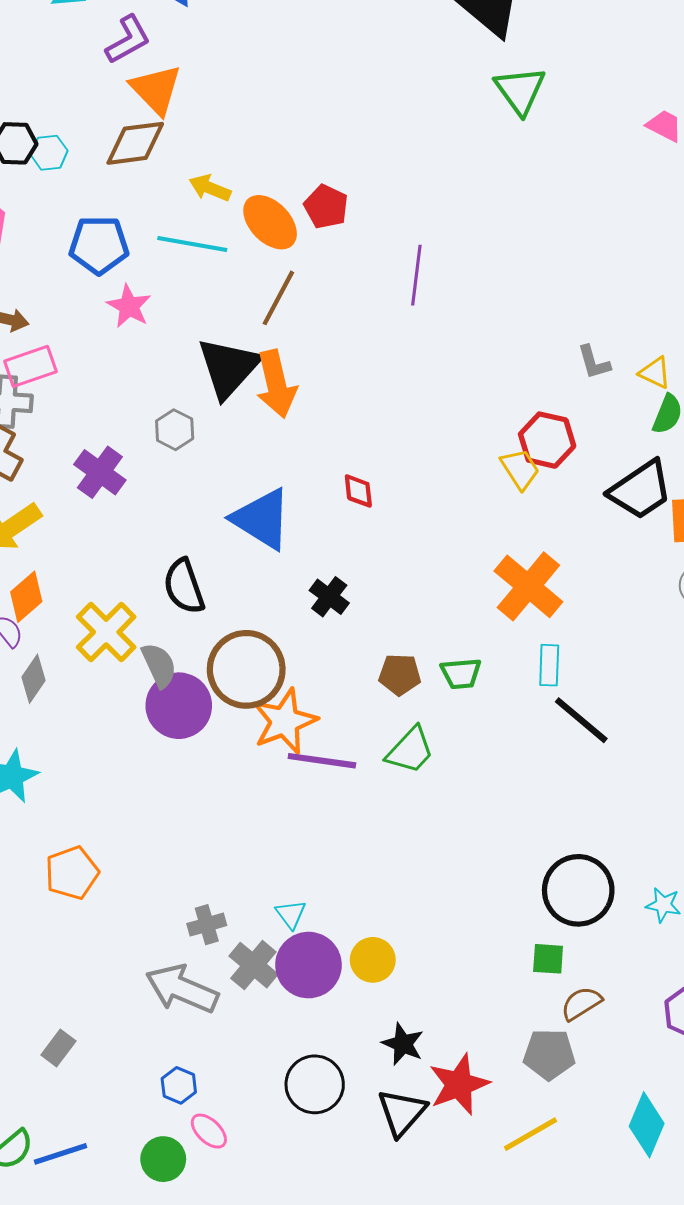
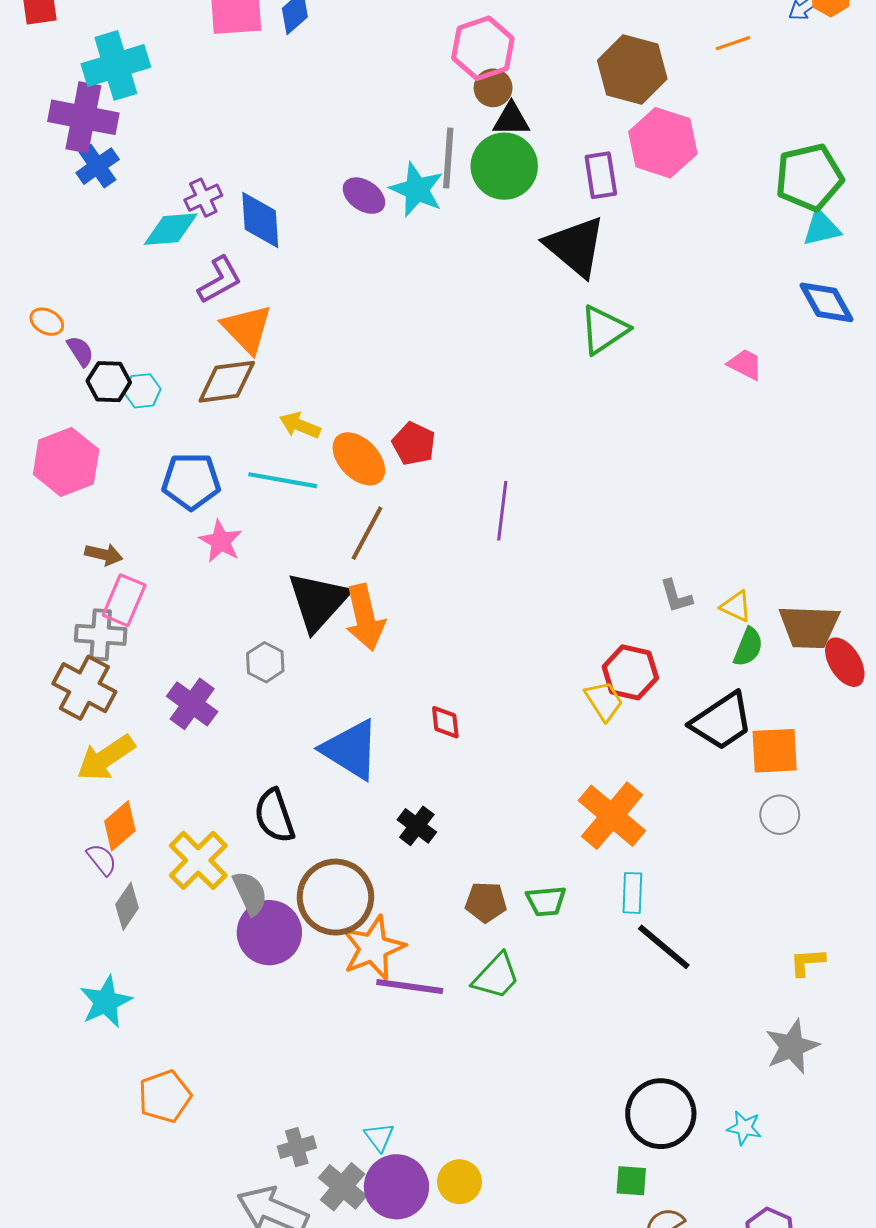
green triangle: (520, 90) -> (604, 330), turned 32
pink rectangle: (30, 366) -> (124, 600), turned -48

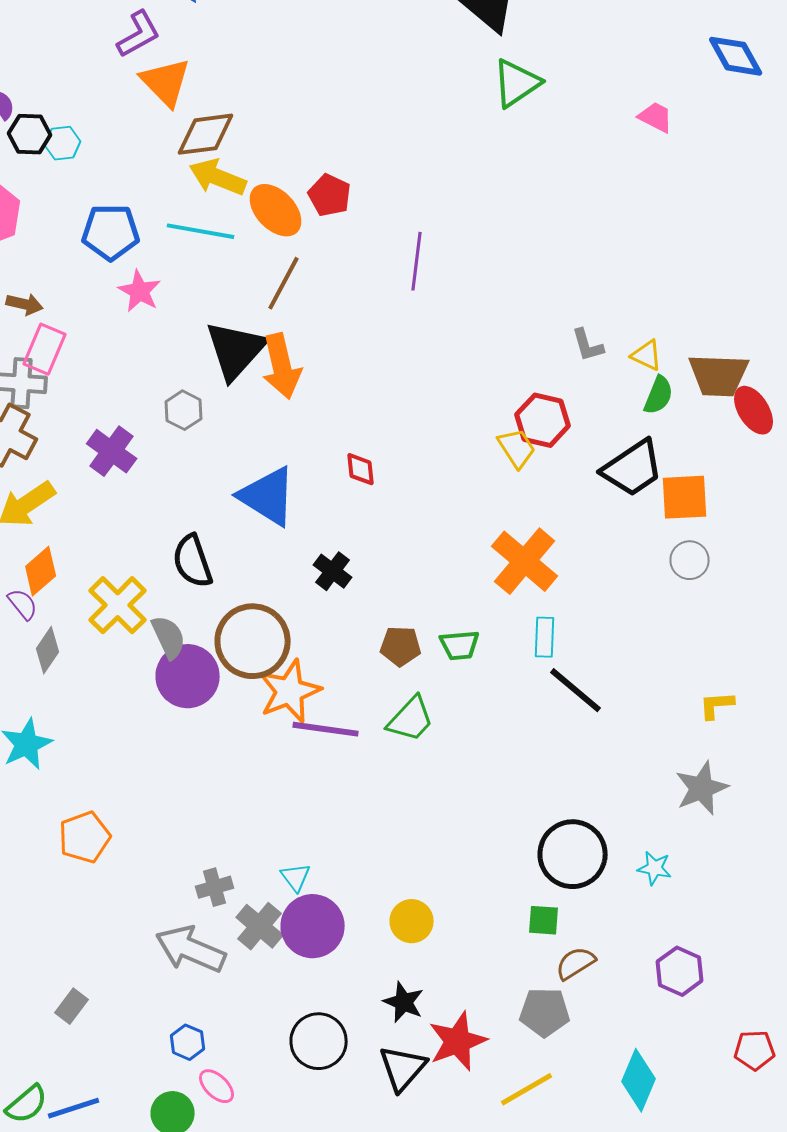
brown diamond: (227, 382) -> (206, 134), moved
yellow arrow: (300, 425) -> (218, 177), size x1.4
yellow circle: (460, 1182) -> (412, 921), moved

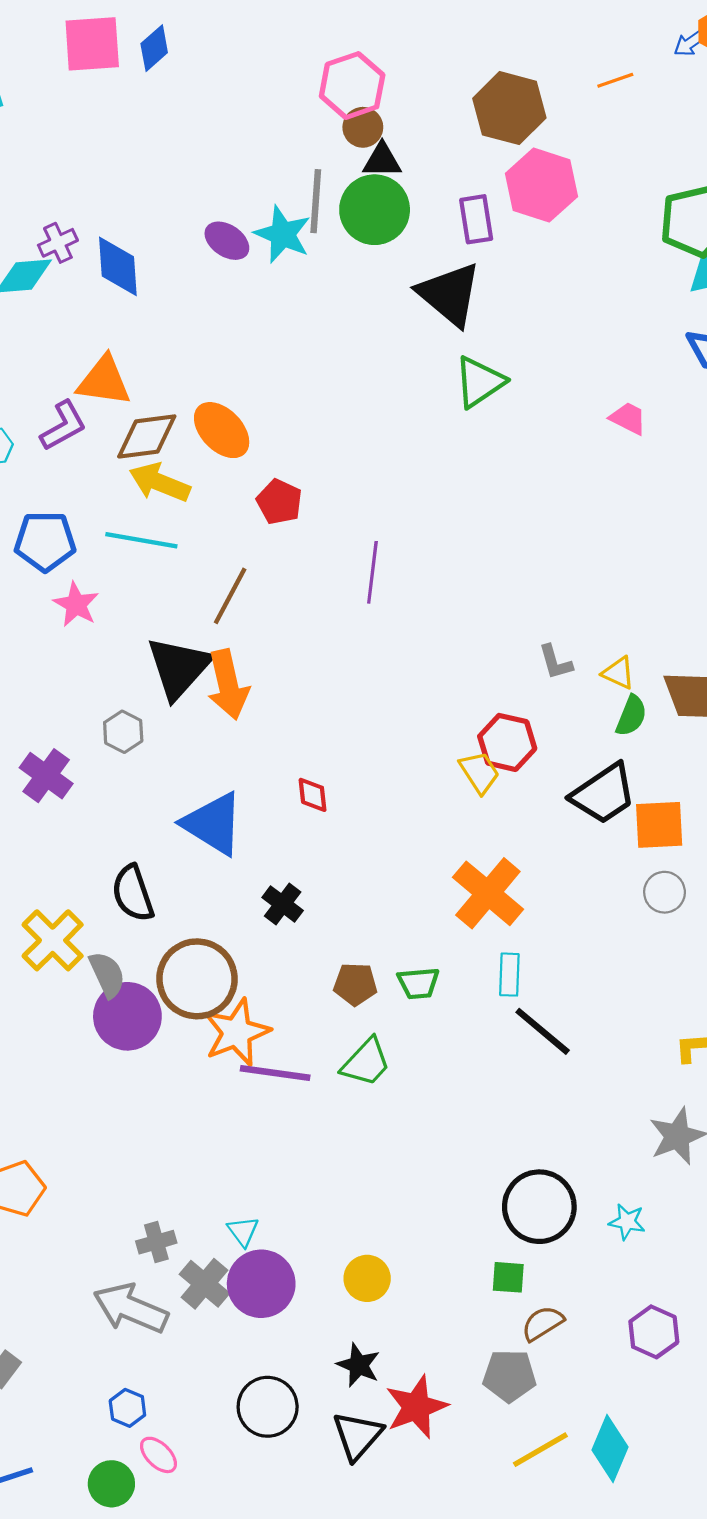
purple L-shape: (139, 34) -> (63, 426), moved
orange triangle: (166, 82) -> (104, 381), turned -38
orange ellipse: (276, 210) -> (222, 430), moved
yellow line: (527, 1089) -> (540, 1450), moved

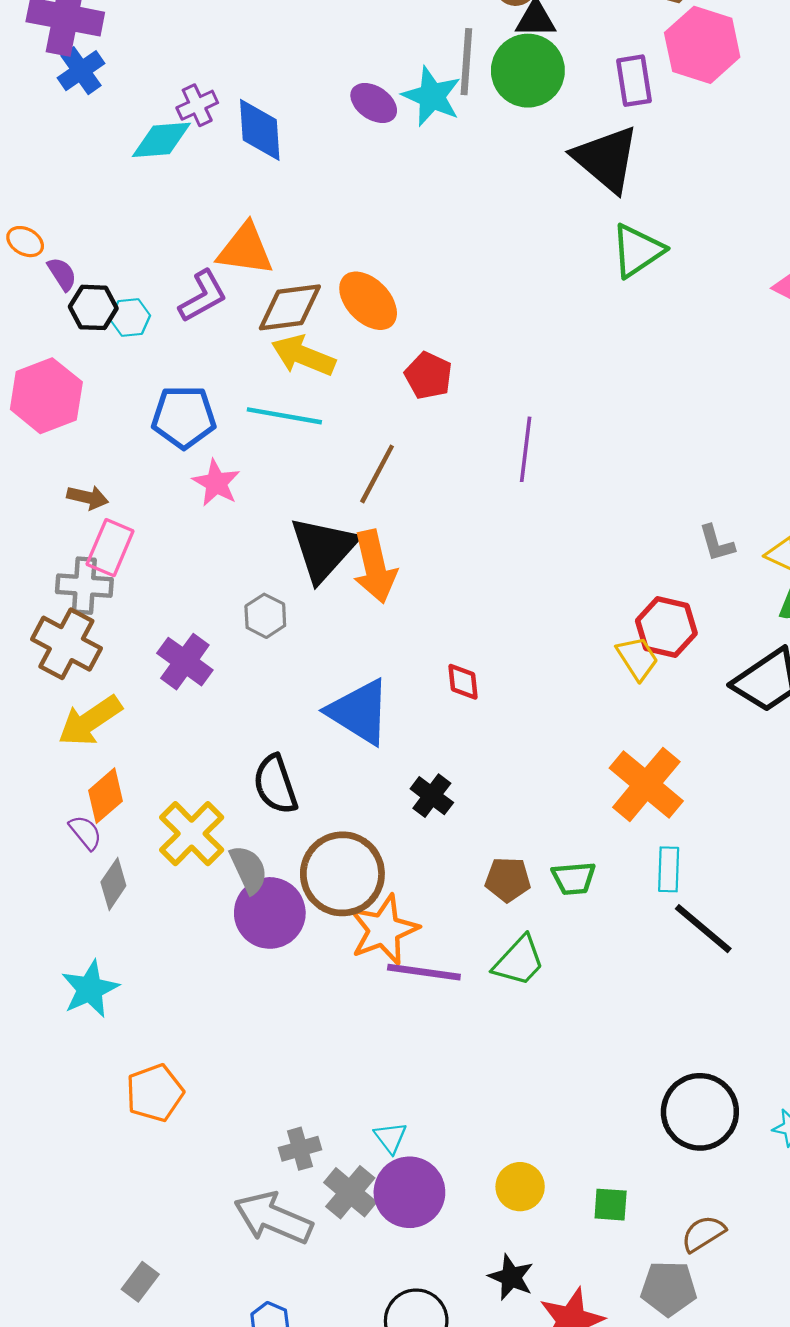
green square: (508, 1277) -> (611, 1205), moved

